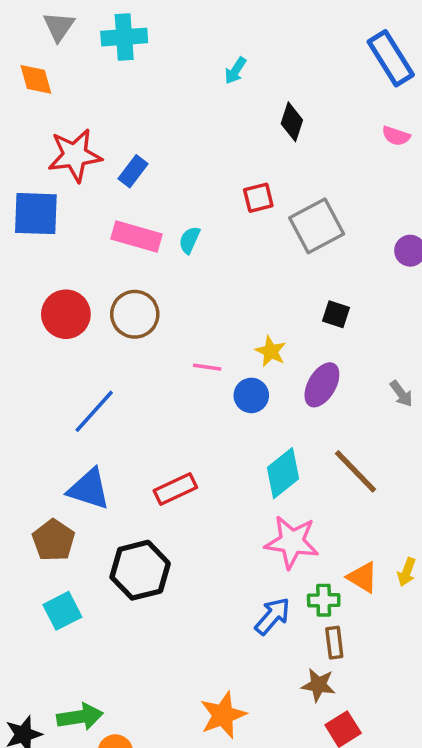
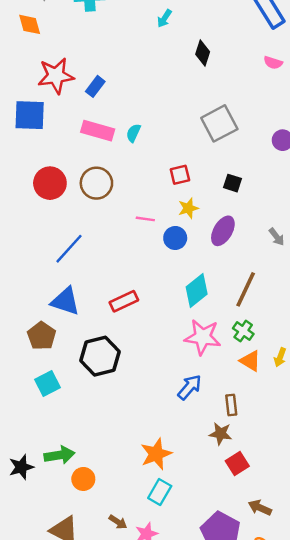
red square: (258, 198) -> (180, 175), moved
yellow star: (271, 351) -> (188, 208), turned 30
brown line: (355, 471) -> (246, 289), turned 69
green cross: (324, 600) -> (243, 331), moved, turned 36

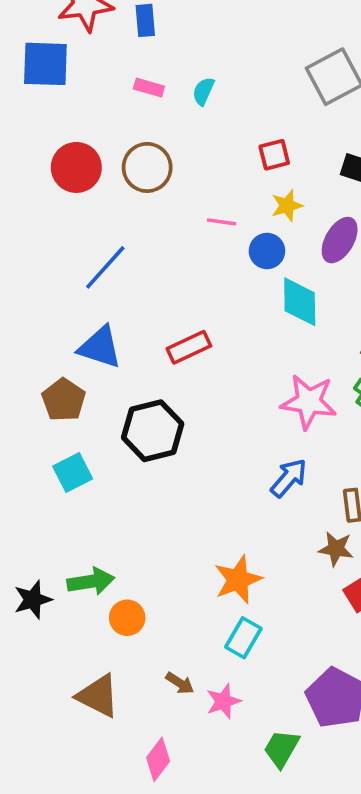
blue rectangle: (95, 86) -> (145, 20), turned -42
pink rectangle: (98, 131) -> (149, 88), size x0.6
cyan diamond: (197, 290) -> (300, 302), moved, turned -52

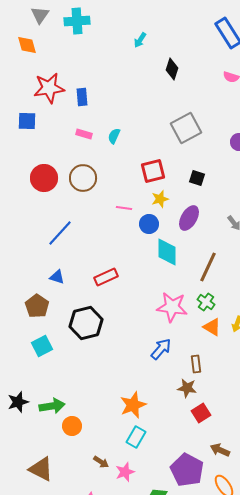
blue square: (45, 64) -> (27, 121), size x0.7
red square: (274, 155) -> (153, 171), size x1.4
blue triangle: (100, 347) -> (57, 277), size x0.6
black star: (33, 600) -> (18, 402), moved
brown triangle: (98, 696) -> (41, 469), moved

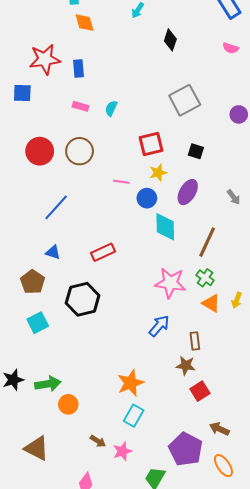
orange diamond: (27, 45) -> (85, 23), moved

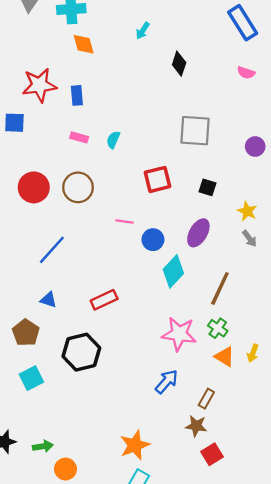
gray square: (185, 100) -> (195, 131), turned 32
yellow star: (158, 173) -> (247, 211), moved, turned -30
cyan diamond: (165, 227) -> (173, 271), turned 44
brown rectangle: (195, 341) -> (206, 399), turned 36
green arrow: (48, 384) -> (43, 446), size x0.7

